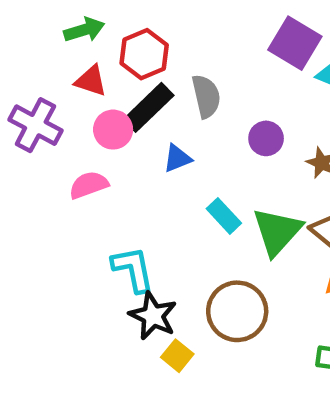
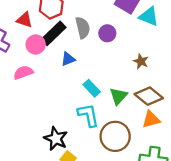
purple circle: (266, 138) -> (107, 33), moved
green triangle: (277, 231) -> (119, 96), size x0.7
cyan L-shape: (133, 269) -> (88, 115), moved
brown circle: (237, 311) -> (115, 136), moved

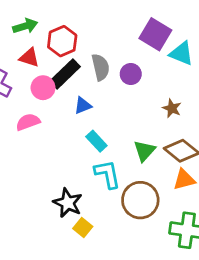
cyan rectangle: (92, 88) -> (96, 141), moved

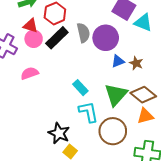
purple circle: (131, 74) -> (106, 38), size x1.6
pink circle: (43, 88) -> (34, 39), moved
blue triangle: (83, 106) -> (118, 61), moved
green triangle: (144, 151) -> (116, 95), size x1.4

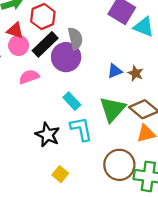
purple circle: (106, 38) -> (66, 57), moved
pink semicircle: (30, 73) -> (29, 77), moved
brown circle: (113, 131) -> (119, 165), moved
black star: (59, 133) -> (48, 135), moved

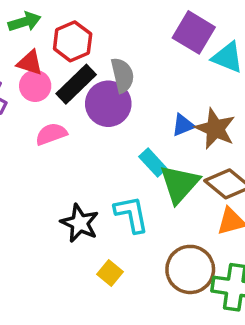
brown star: (136, 73) -> (215, 129), size x1.6
cyan rectangle: (72, 101) -> (153, 163), moved
yellow square: (60, 174) -> (110, 273), moved

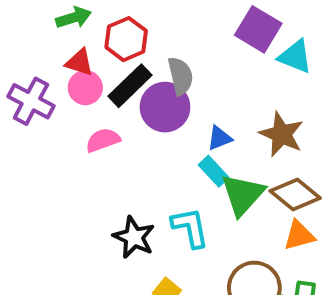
blue triangle: (183, 125) -> (219, 138), moved

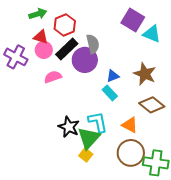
green triangle: (243, 195) -> (89, 138), moved
orange triangle: (299, 235) -> (130, 125), moved, turned 42

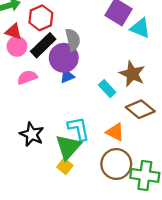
blue triangle: (113, 76) -> (67, 76), moved
cyan rectangle: (110, 93) -> (107, 89), moved
black star: (69, 127) -> (32, 134), moved

